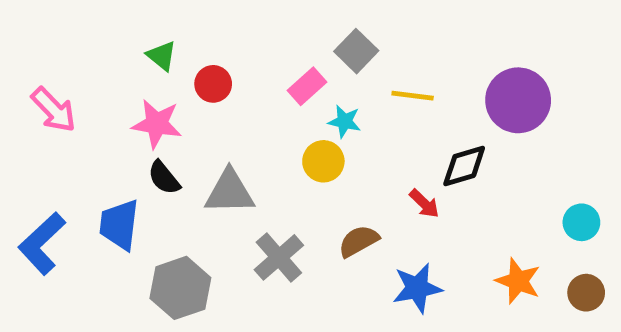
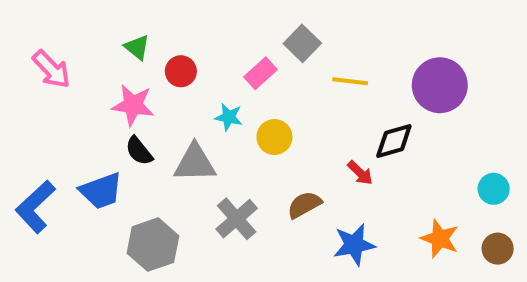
pink arrow: (54, 110) -> (51, 69), moved
cyan star: (345, 121) -> (229, 117), moved
blue trapezoid: (119, 225) -> (101, 191), turned -117

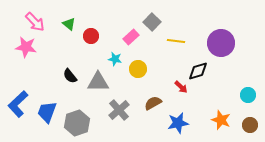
pink arrow: (51, 69) -> (35, 22), moved
pink star: (133, 105) -> (26, 47), moved
blue trapezoid: (101, 191) -> (47, 112), moved, turned 130

